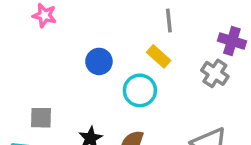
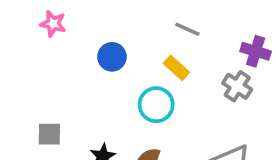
gray line: (169, 21) -> (187, 29), turned -60
blue circle: (99, 61) -> (112, 57), moved

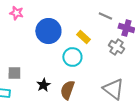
gray line: (187, 29) -> (105, 16), moved
blue circle: (112, 57) -> (48, 31), size x1.6

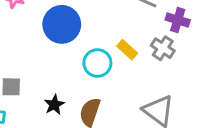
yellow rectangle: (83, 37) -> (127, 50), moved

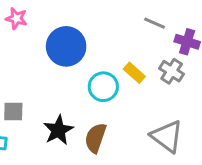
black star: (54, 105) -> (58, 130), size x1.4

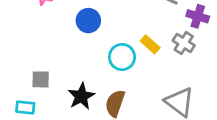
blue circle: (66, 46) -> (88, 21), size x0.7

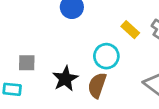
cyan circle: (122, 57) -> (106, 56), moved

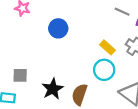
cyan circle: (106, 56) -> (104, 70), moved

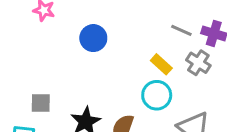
gray line: (122, 12) -> (181, 30), moved

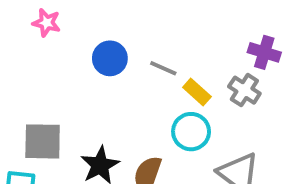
gray line: (181, 30) -> (163, 68), moved
gray square: (41, 103) -> (43, 141), size x1.5

